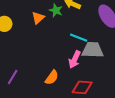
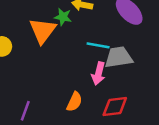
orange triangle: (38, 18) -> (43, 31), size x1.6

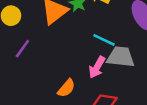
purple line: (25, 111) -> (22, 49), moved

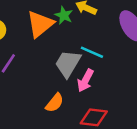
gray trapezoid: (121, 57) -> (68, 64), moved, turned -64

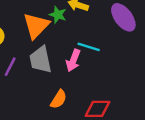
gray trapezoid: (68, 64) -> (40, 60), moved, turned -36
pink arrow: (85, 80) -> (73, 60), moved

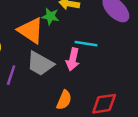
orange triangle: (36, 26) -> (31, 30), turned -32
gray trapezoid: (40, 60) -> (40, 64), turned -40

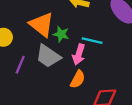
green star: (50, 16) -> (61, 34), moved
orange semicircle: (64, 100) -> (78, 79), moved

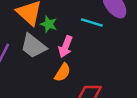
cyan line: (92, 41) -> (92, 22), moved

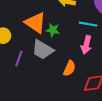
pink arrow: (66, 47) -> (86, 45), moved

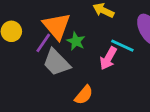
pink arrow: (86, 45) -> (108, 58), moved
purple line: (19, 59) -> (43, 43), moved

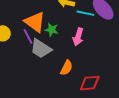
purple line: (43, 43) -> (28, 37), turned -49
cyan line: (122, 46) -> (85, 13), moved

